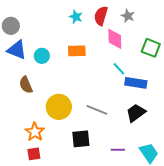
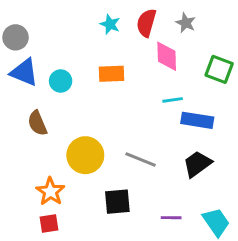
cyan line: (119, 69) -> (173, 100), turned -56

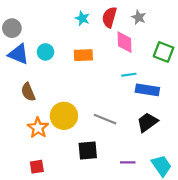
cyan circle: (61, 81) -> (45, 52), moved
orange star: (50, 192) -> (38, 128), moved

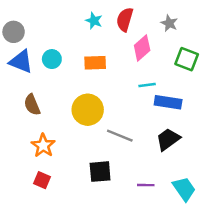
gray star: (139, 17) -> (169, 23), moved
pink diamond: (125, 42) -> (142, 48), turned 50
yellow circle: (64, 116) -> (88, 110), moved
red square: (37, 167) -> (42, 180), moved, turned 32

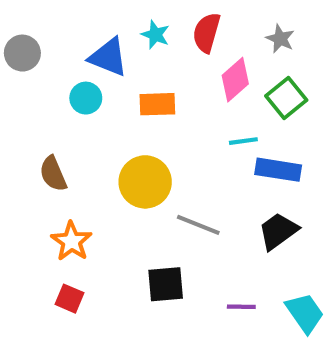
green square: (187, 59) -> (286, 98), moved, turned 30
blue triangle: (21, 62) -> (108, 57), moved

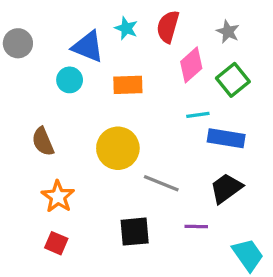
purple line: (241, 307) -> (196, 227), moved

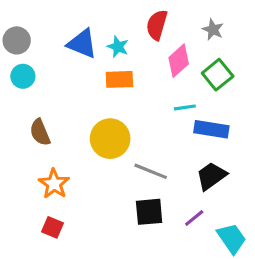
cyan star: (126, 28) -> (118, 47), moved
cyan circle: (70, 80) -> (23, 76), moved
purple line: (196, 227) -> (194, 218), moved, turned -40
black square: (135, 232) -> (149, 212), moved

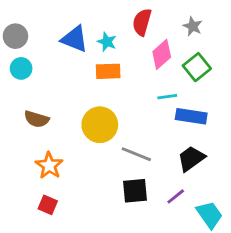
brown semicircle: (40, 132) -> (37, 119), turned -50

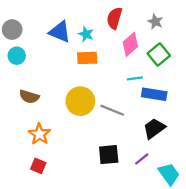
gray line: (136, 154) -> (112, 110), moved

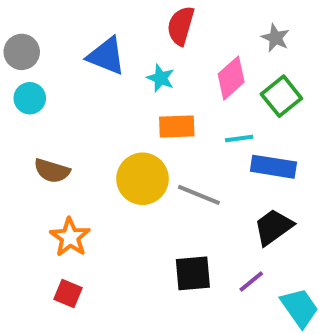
red semicircle: (114, 18) -> (181, 26), moved
cyan star: (86, 34) -> (161, 78), moved
orange rectangle: (87, 58) -> (177, 126), moved

